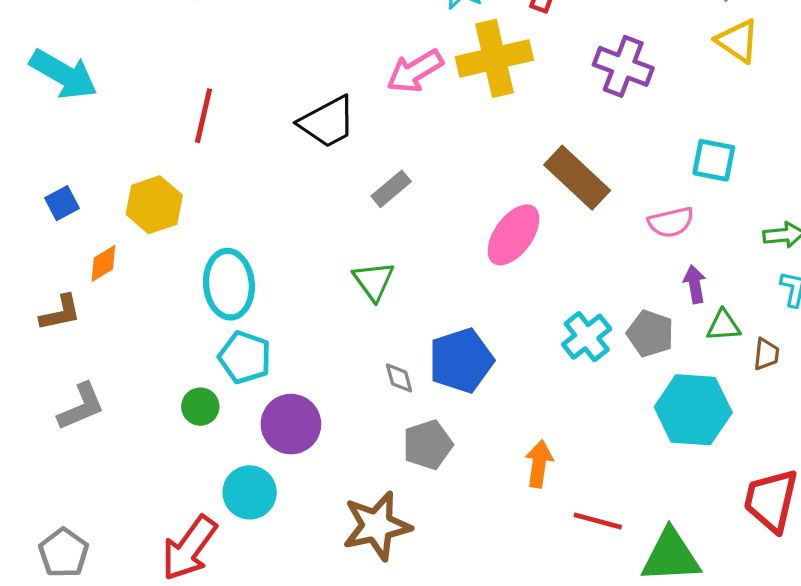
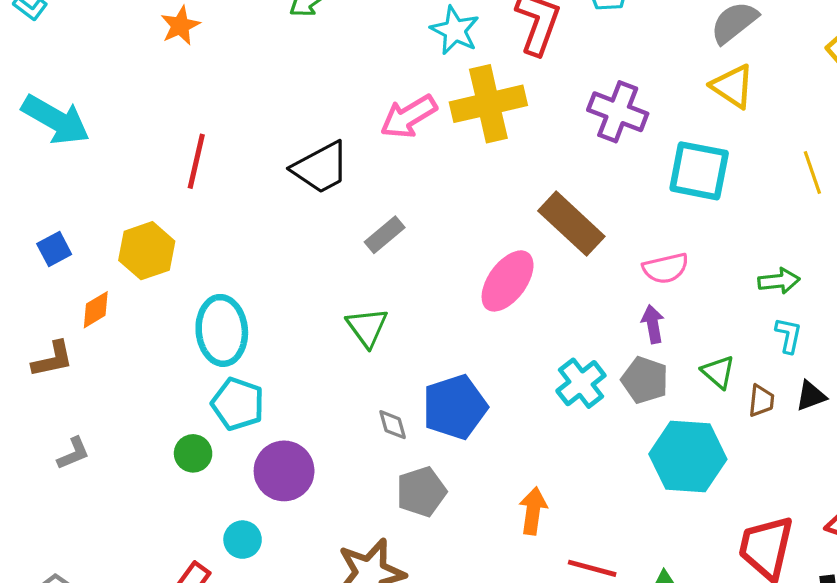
cyan square: (714, 160) -> (699, 171), moved, size x1.4
purple arrow: (695, 284) -> (653, 324), moved
green triangle: (723, 326) -> (718, 372), turned 45
gray L-shape: (81, 407) -> (73, 453), size x0.7
cyan circle: (250, 492) -> (243, 540), size x0.7

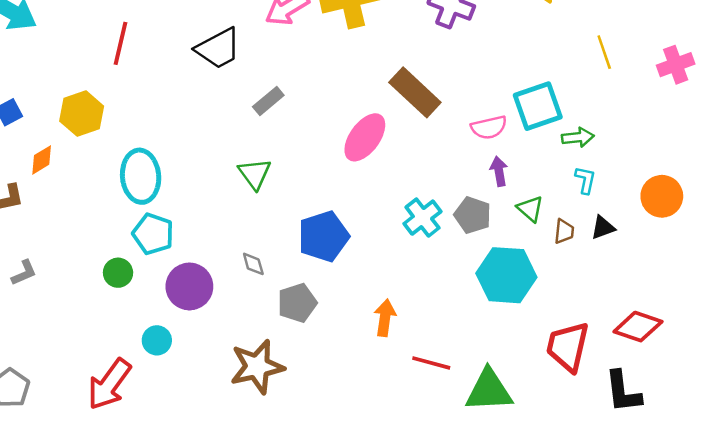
cyan square: (699, 171) -> (538, 106), moved, turned -30
purple arrow: (653, 324) -> (499, 171), moved
gray diamond: (393, 425) -> (253, 264), moved

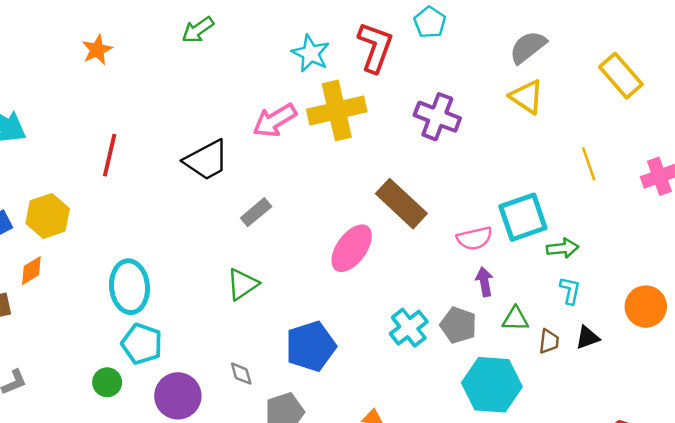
yellow hexagon: (82, 114) -> (48, 216), moved
green triangle: (255, 174) -> (242, 284), turned 32
green triangle: (530, 209) -> (515, 319), turned -40

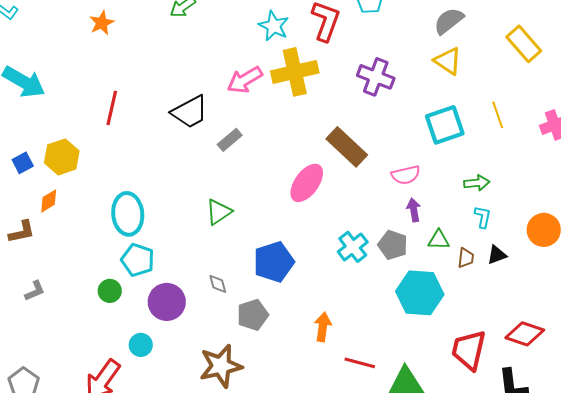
gray rectangle: (256, 212) -> (230, 140), moved
cyan square: (523, 217) -> (445, 125), moved

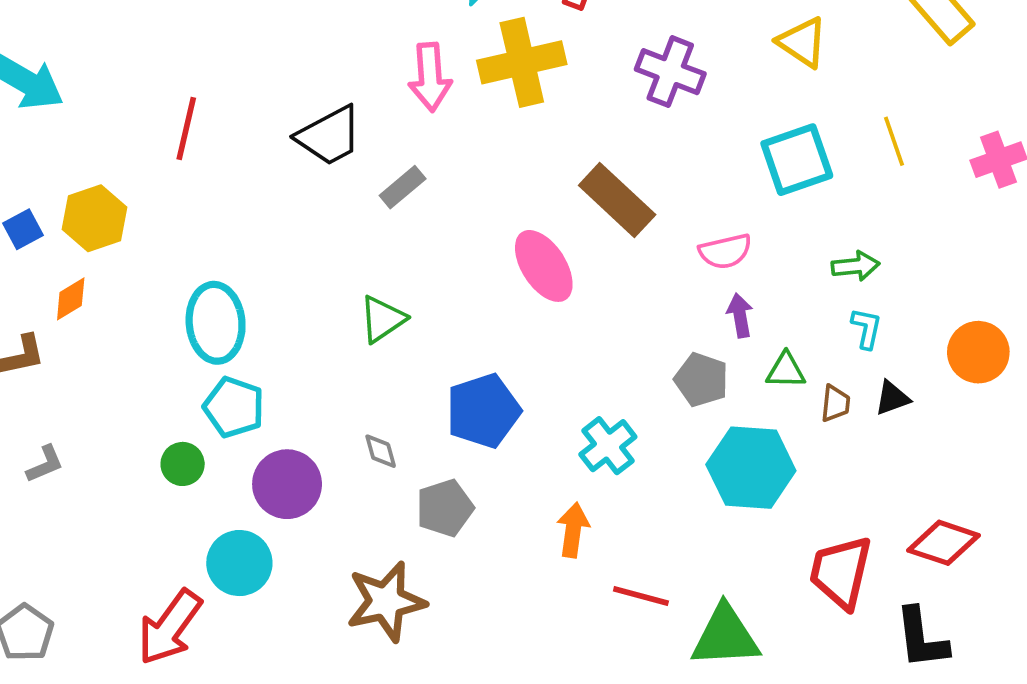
pink arrow: (245, 80) -> (430, 77), turned -63
pink ellipse: (307, 183) -> (544, 266), turned -69
cyan cross: (353, 247) -> (608, 446), moved
cyan circle: (141, 345) -> (239, 563), size x1.5

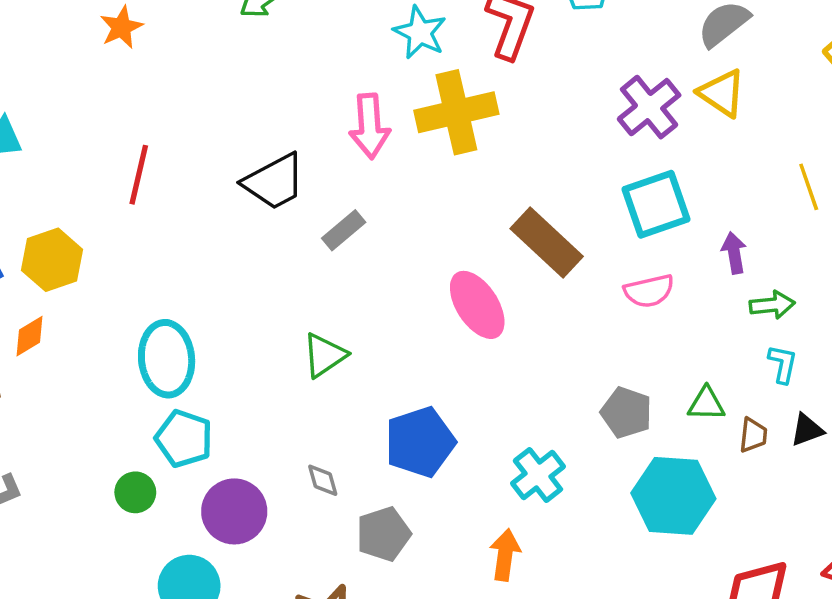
purple cross: (670, 72) -> (649, 107), moved, turned 30
cyan square: (797, 160) -> (656, 204), moved
purple arrow: (740, 315) -> (734, 253), moved

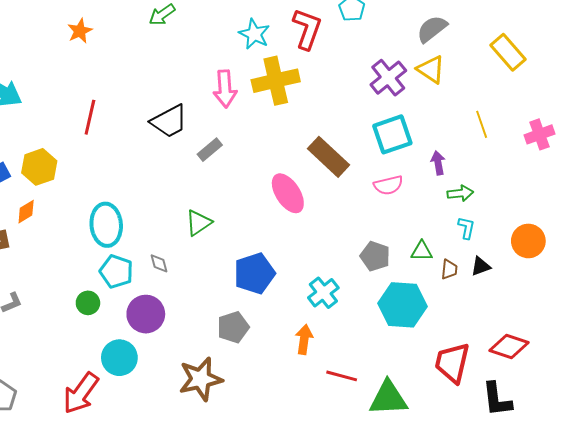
gray diamond: (323, 480) -> (159, 263), moved

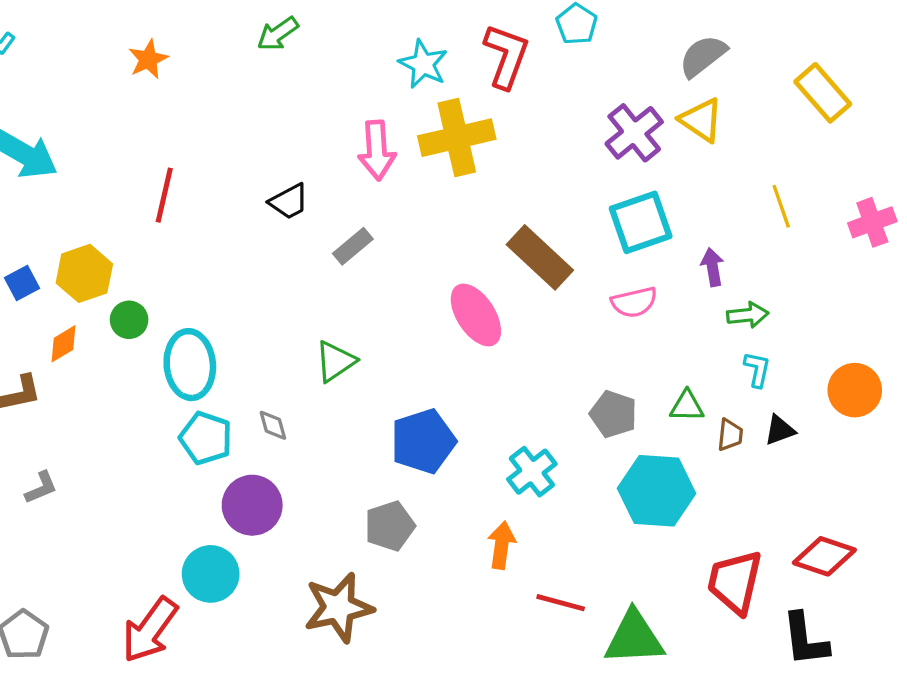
black trapezoid: (169, 121) -> (289, 202), size x0.7
green circle: (88, 303) -> (129, 320), moved

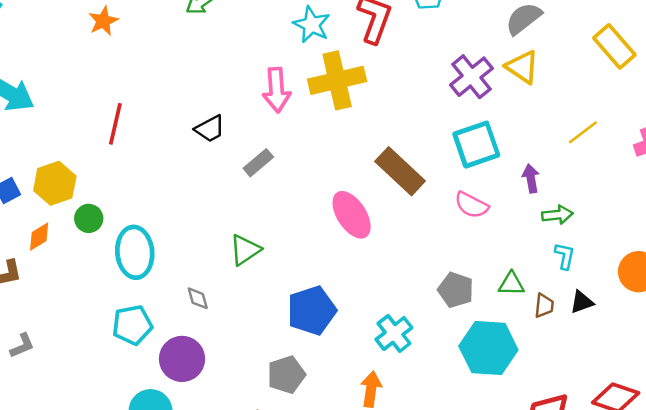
yellow line: (781, 206) -> (583, 132), turned 72
pink semicircle: (634, 302) -> (471, 205), turned 40
cyan pentagon: (206, 438) -> (132, 325), moved, turned -30

